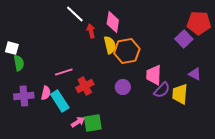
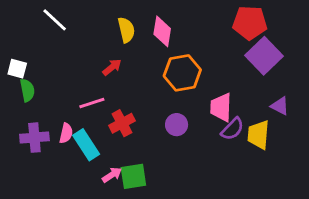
white line: (75, 14) -> (55, 20), moved
red pentagon: (199, 23) -> (250, 23), moved
red arrow: (91, 31) -> (112, 67), moved, turned 64
purple square: (184, 39) -> (264, 56), size x1.4
yellow semicircle: (110, 45) -> (126, 30), moved

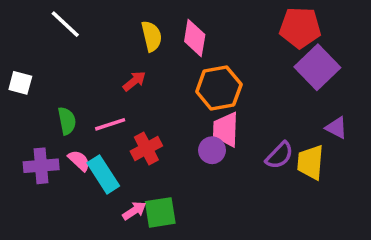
green semicircle: (27, 90) -> (67, 121), moved
pink trapezoid: (221, 107) -> (226, 129), moved
pink semicircle: (66, 133) -> (79, 161), turned -60

